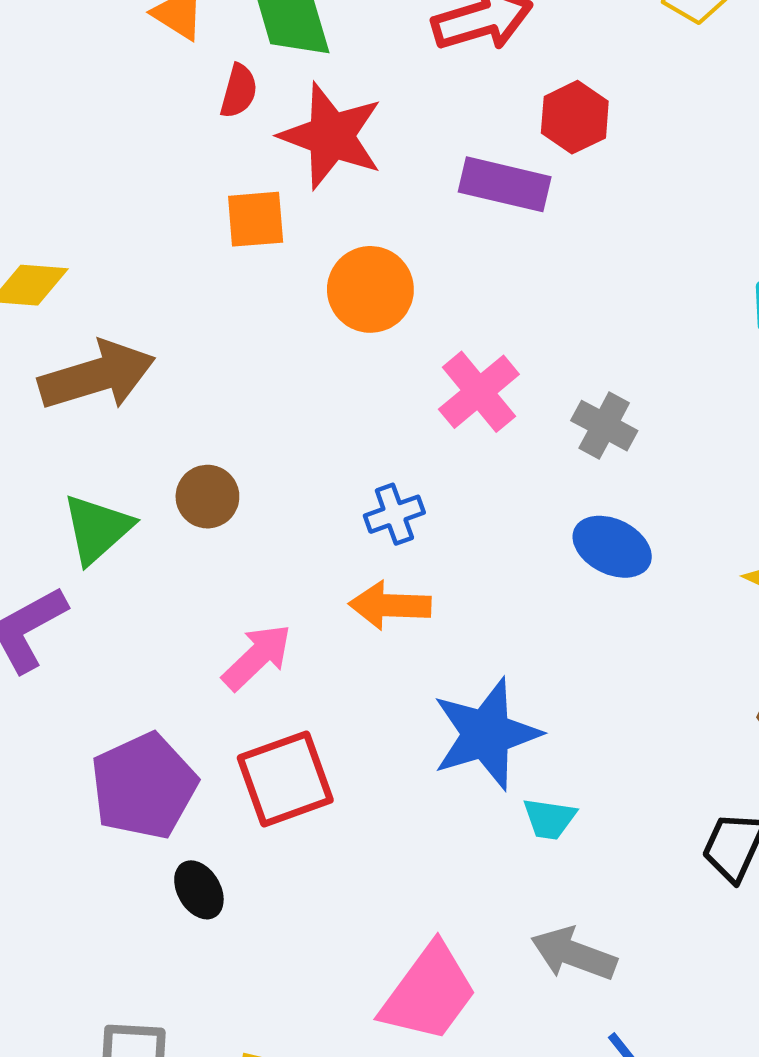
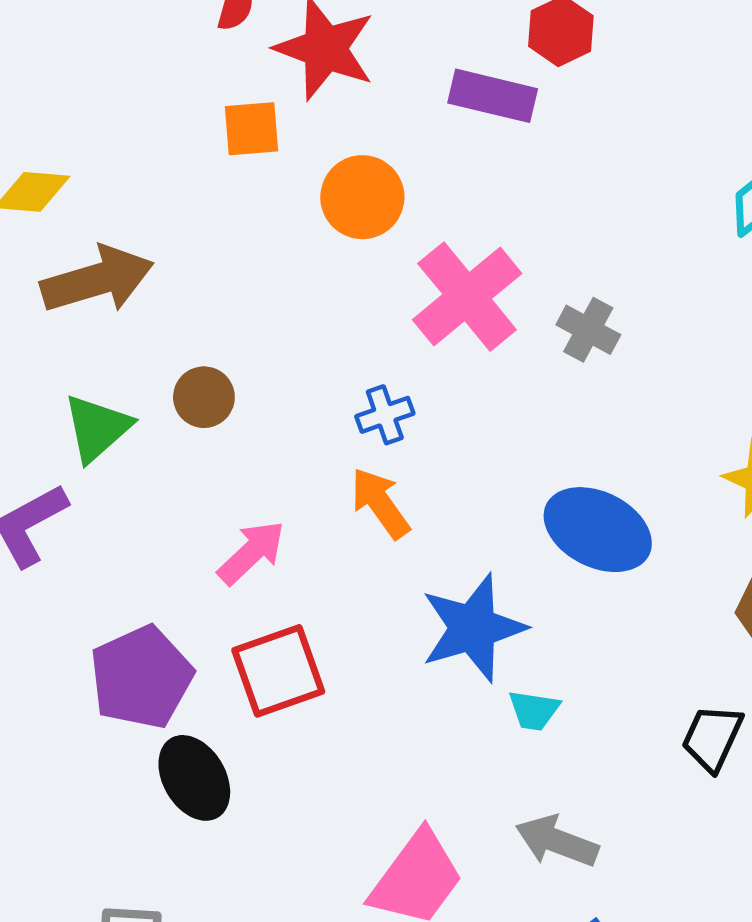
pink cross: (479, 392) -> (467, 297), size x1.4
blue ellipse: (612, 547) -> (598, 530), moved, size x1.4
orange arrow: (390, 605) -> (380, 503), turned 52
black ellipse: (199, 890) -> (194, 778), size x1.5

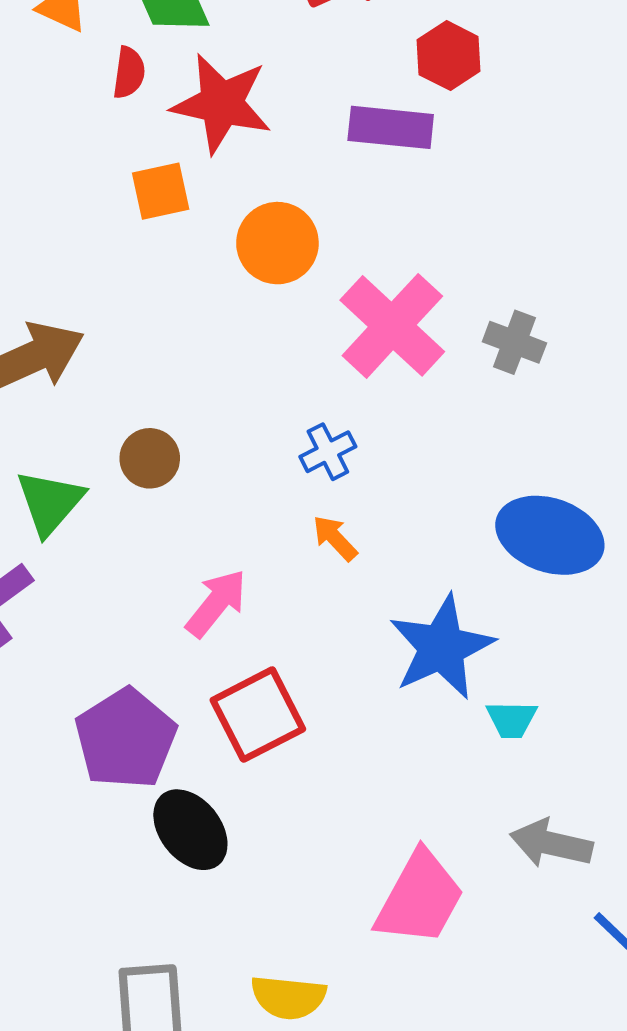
orange arrow: (380, 503) -> (335, 538), size x0.7

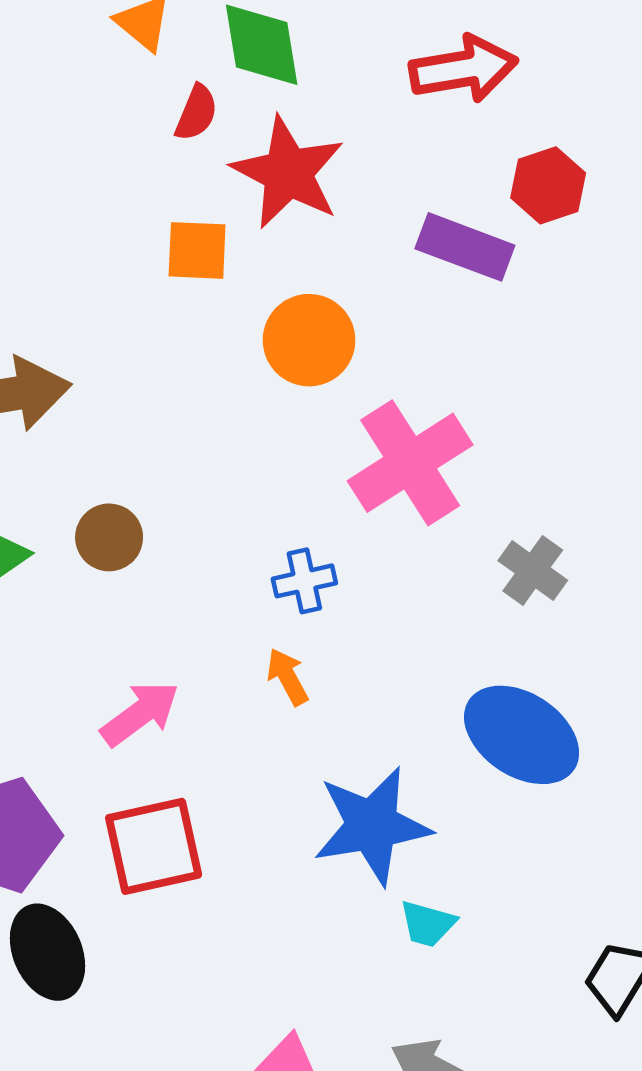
gray cross: (514, 342) -> (533, 570), moved

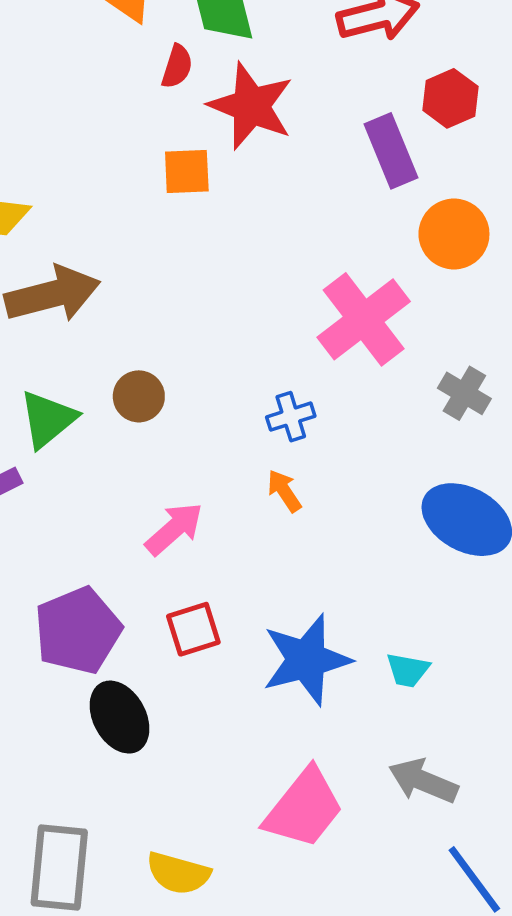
purple rectangle: (465, 247) -> (391, 151), turned 52
orange circle: (309, 340) -> (454, 234), moved
blue star: (372, 826) -> (306, 660), moved
red square: (154, 846) -> (193, 629), size x0.7

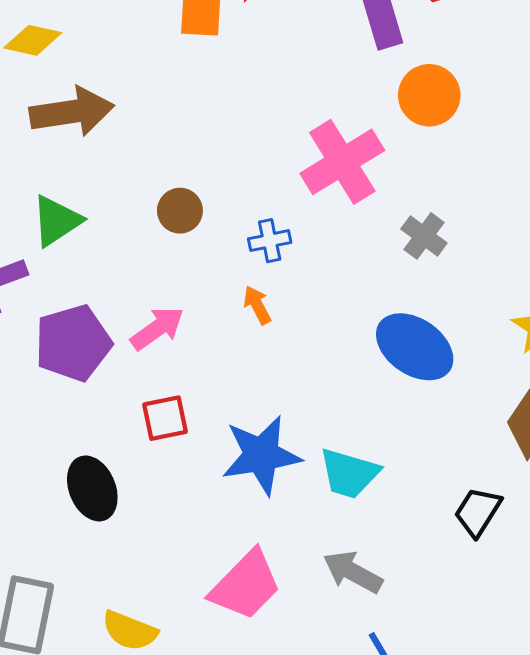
brown circle: (139, 396) -> (180, 211), moved
purple pentagon: (78, 631) -> (73, 343), moved
cyan trapezoid: (408, 670) -> (349, 473), size x1.6

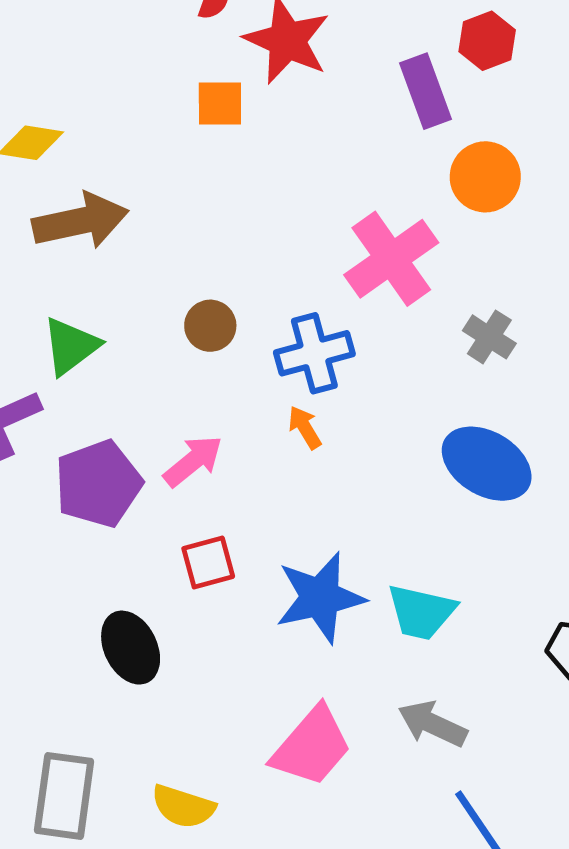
blue cross: (270, 241) -> (314, 353), size x1.6

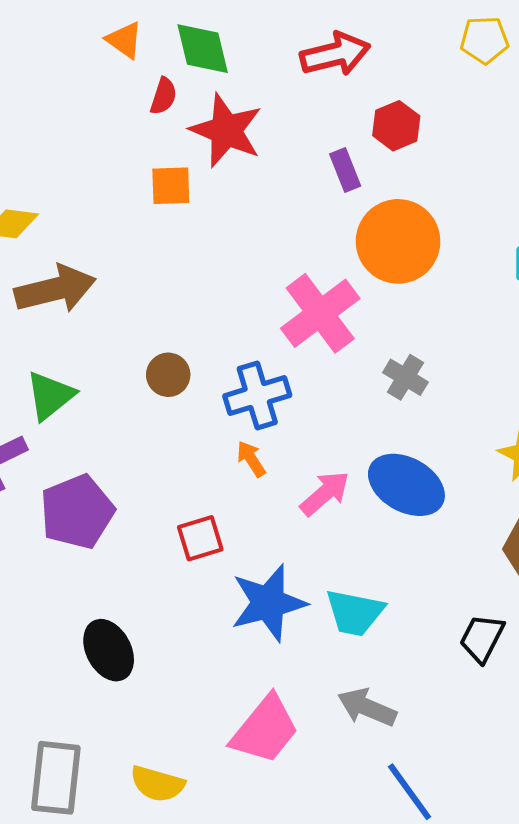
purple rectangle: (425, 91) -> (345, 170), size x0.7
orange circle: (485, 177) -> (398, 241), size x1.4
pink arrow: (193, 461) -> (325, 493), moved
red square: (208, 563) -> (200, 538), moved

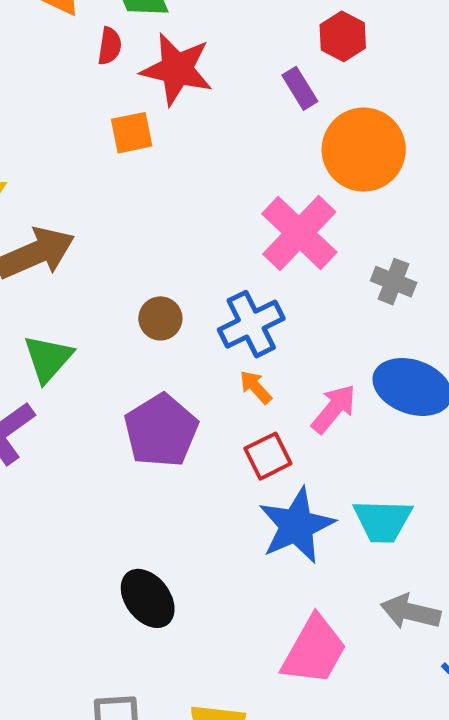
purple pentagon: (77, 512) -> (161, 431), moved
red square: (200, 538) -> (268, 456), moved

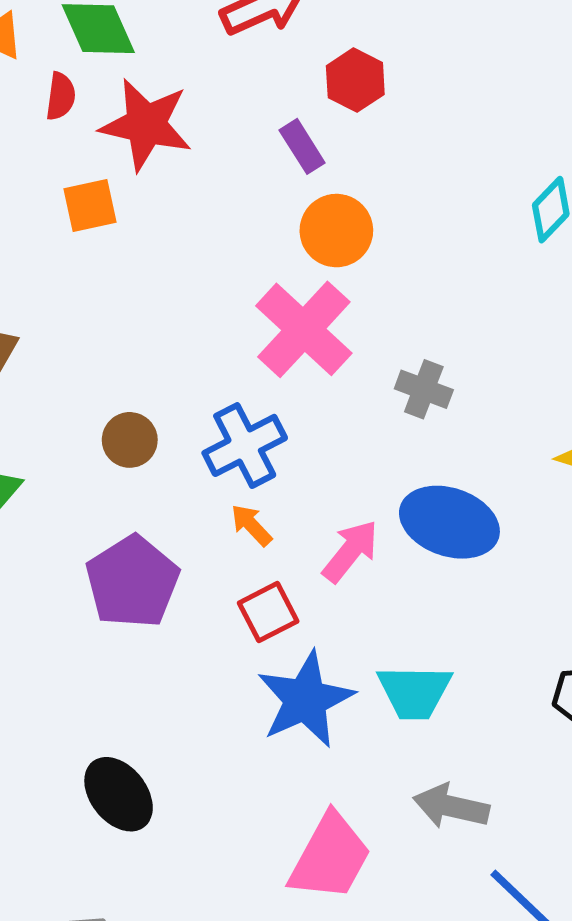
orange circle: (364, 150) -> (336, 231), moved, size x0.7

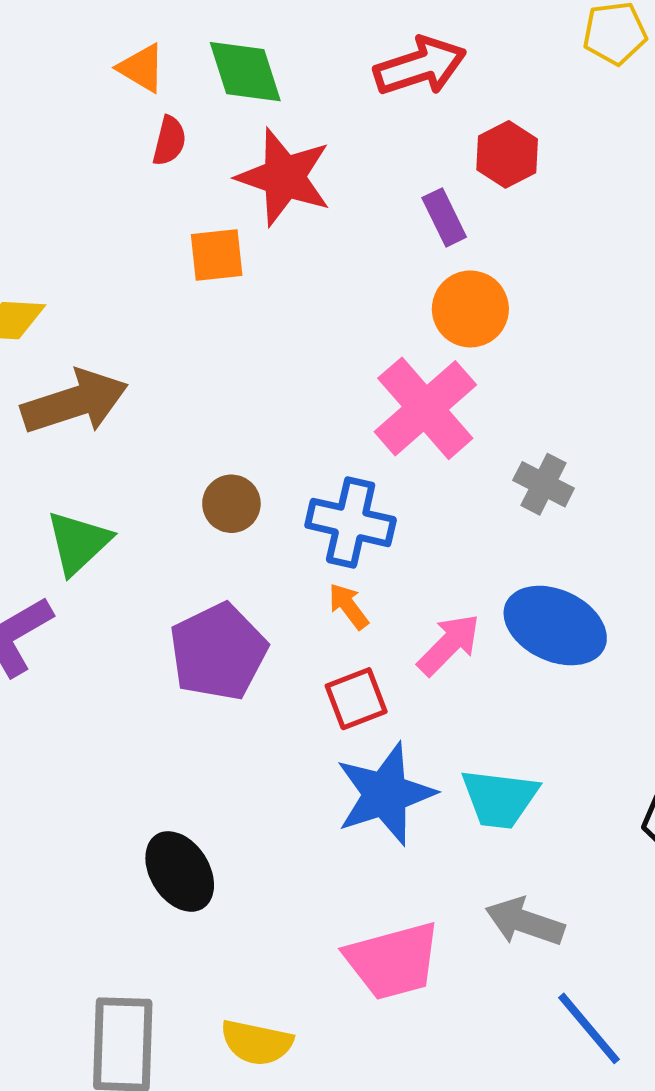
red semicircle: (61, 96) -> (169, 141), moved
blue cross: (245, 445) -> (351, 522), turned 34
pink trapezoid: (330, 857) -> (393, 961), turned 40

